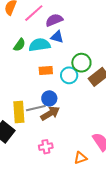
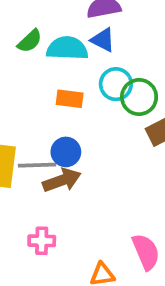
cyan circle: (69, 75) -> (116, 84), moved

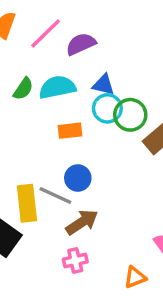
blue triangle: (103, 40) -> (103, 85), moved
gray line: (37, 165) -> (55, 196), turned 40
brown arrow: (62, 180) -> (82, 222), moved

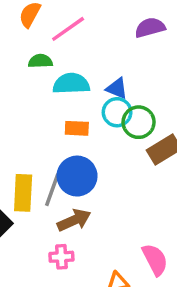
purple semicircle: (81, 44) -> (150, 28), moved
green semicircle: (23, 89) -> (40, 61), moved, turned -135
blue circle: (78, 178) -> (77, 176), size x1.5
gray line: (55, 196) -> (52, 190), turned 76

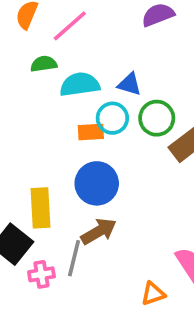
cyan circle: (117, 112) -> (112, 118), moved
gray line: (52, 190) -> (74, 258), moved
pink cross: (61, 257) -> (41, 274), moved

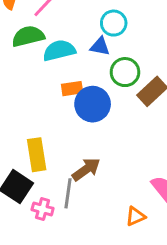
green semicircle: (44, 64) -> (28, 36), size x1.5
cyan circle: (112, 118) -> (114, 23), moved
blue circle: (97, 183) -> (93, 104), moved
pink cross: (41, 274) -> (43, 209), turned 30

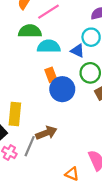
orange rectangle: (72, 89) -> (51, 75), turned 64
orange triangle: (136, 216) -> (72, 174), turned 32

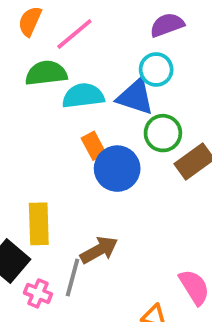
blue triangle: (78, 51) -> (135, 97), size x1.5

